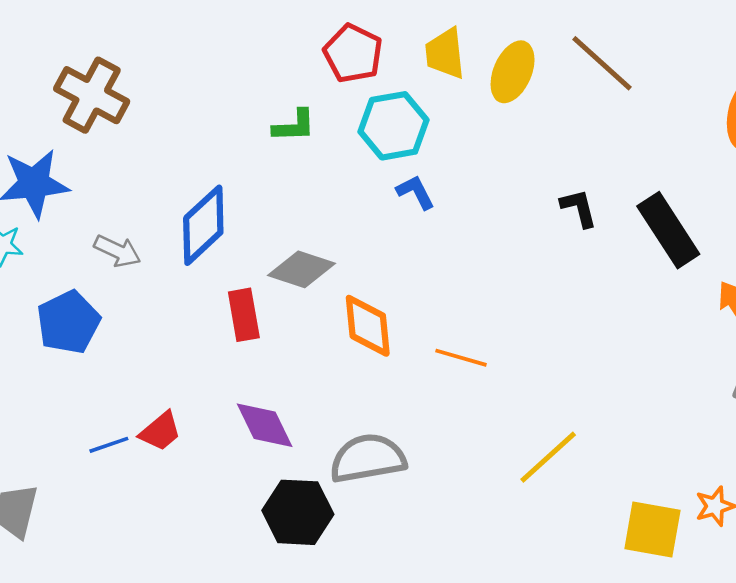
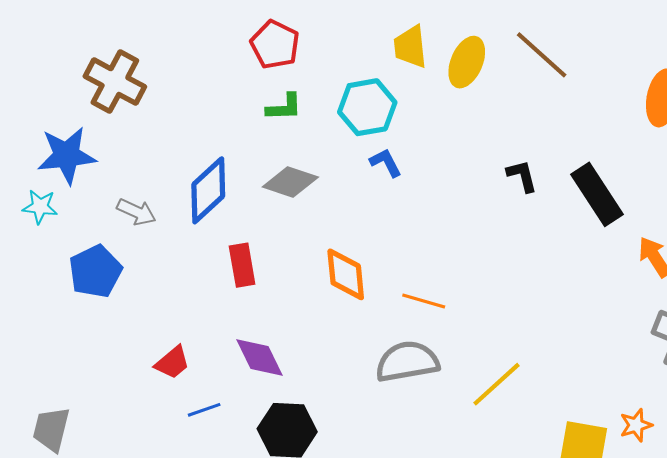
red pentagon: (353, 53) -> (275, 45), moved
gray diamond: (301, 269) -> (290, 182), moved
blue line: (109, 445) -> (204, 410), moved
gray semicircle: (368, 458) -> (407, 362), moved

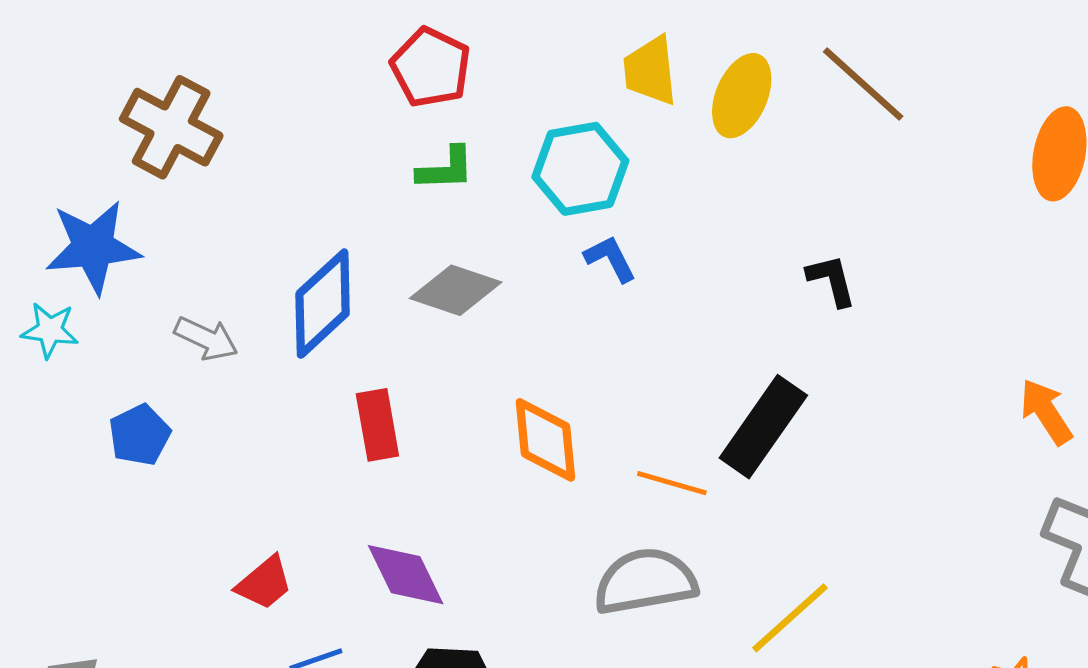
black rectangle: (597, 194) -> (763, 427), moved, turned 68
blue pentagon: (95, 271) -> (140, 435), size x0.7

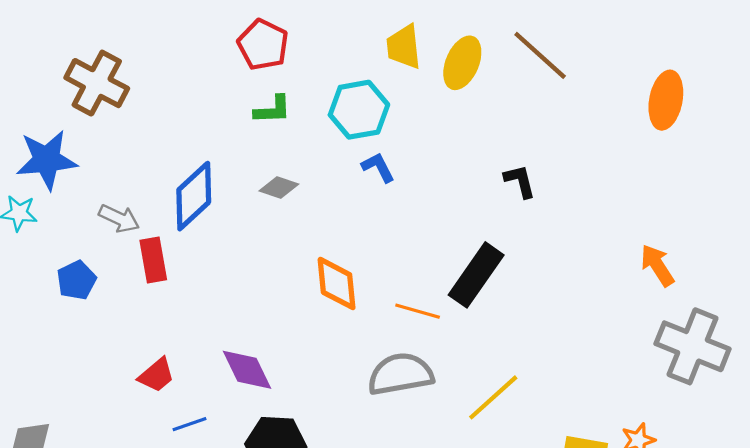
gray diamond: (456, 290) -> (279, 188), size x0.7
red rectangle: (377, 425) -> (153, 260), moved

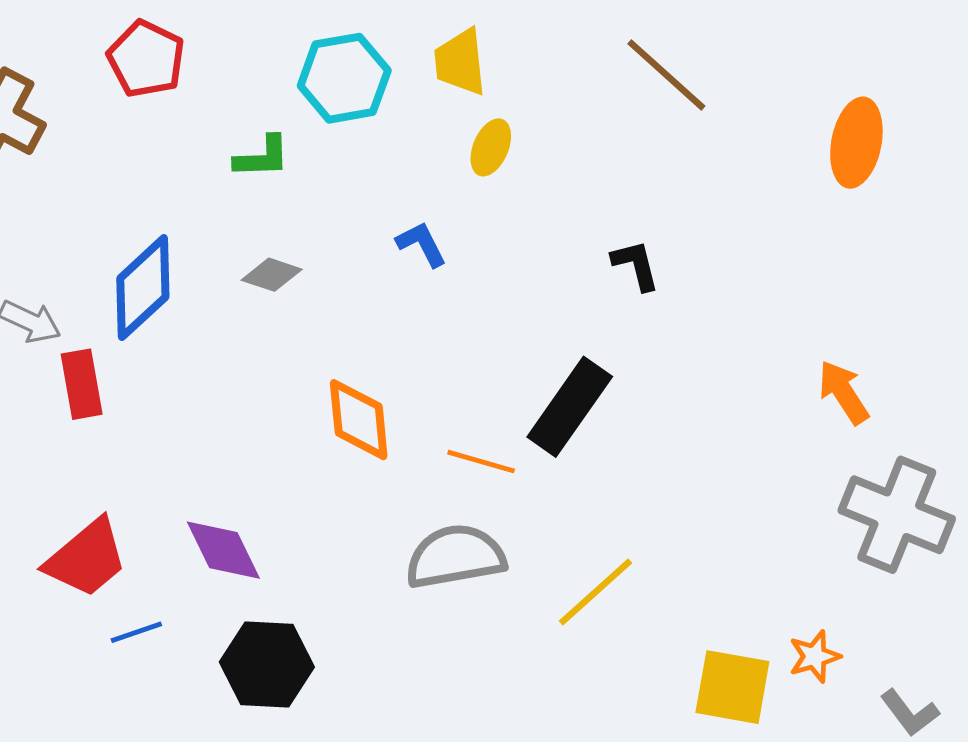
red pentagon: (263, 45) -> (146, 59), moved
yellow ellipse: (462, 63) -> (491, 147), moved, size x0.7
cyan hexagon: (359, 110) -> (344, 78), moved
red trapezoid: (156, 375) -> (86, 558), size x1.5

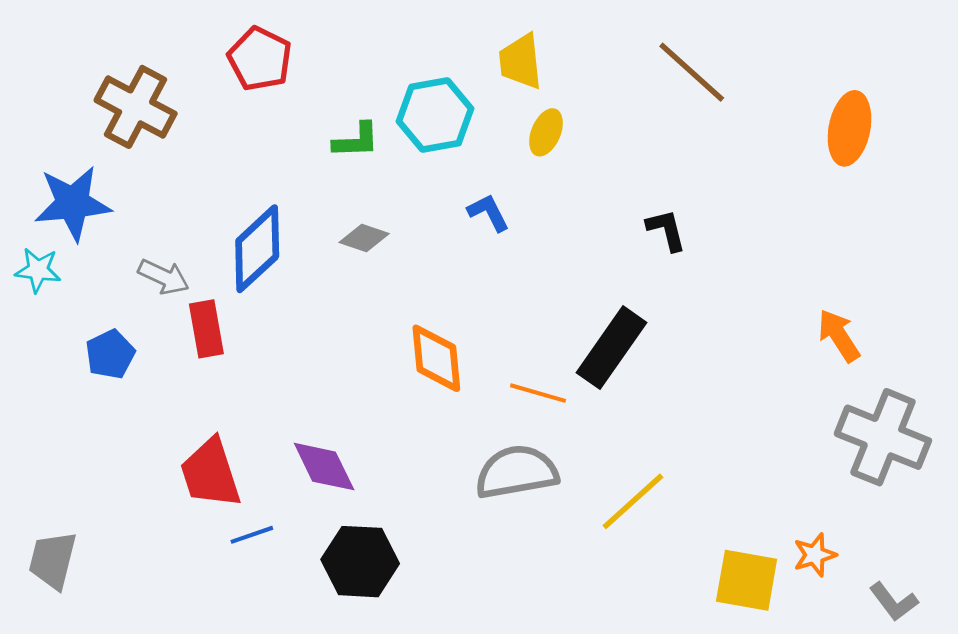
cyan hexagon: (344, 78) -> (435, 115), moved
red trapezoid: (86, 558) -> (210, 473), turned 112

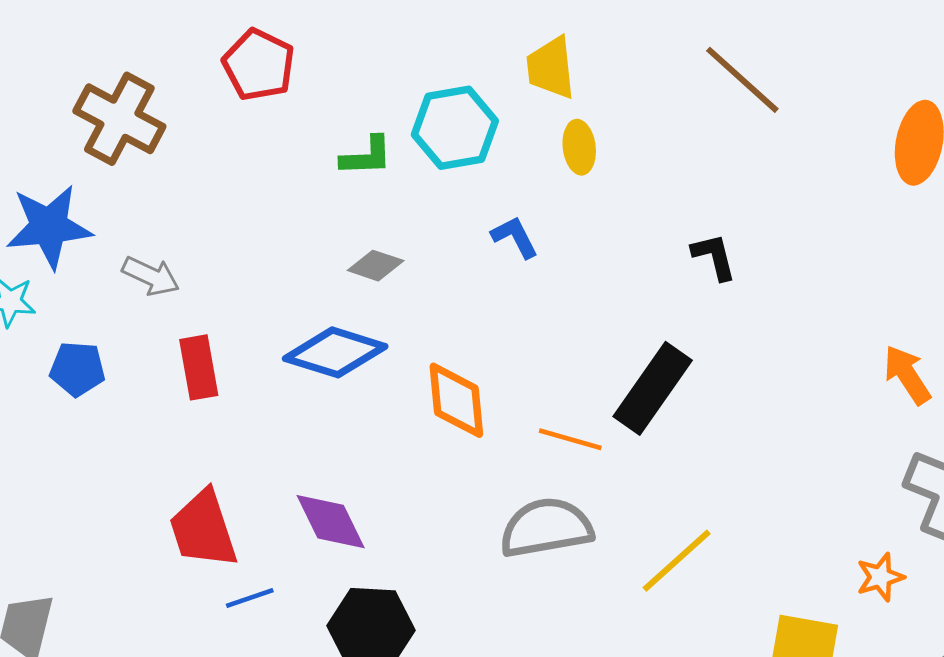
yellow ellipse: (546, 132) -> (579, 147), turned -30
blue diamond: (257, 249) -> (335, 352), moved, turned 60
gray arrow: (164, 277) -> (151, 276), moved
blue pentagon: (110, 354) -> (77, 369), moved, turned 30
orange star: (815, 555) -> (880, 577), moved

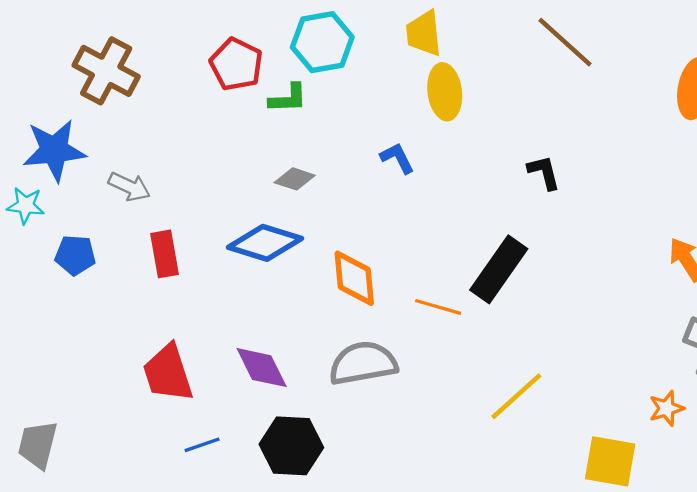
red pentagon: (259, 65) -> (236, 64), moved
cyan hexagon: (455, 128) -> (322, 42), moved
yellow ellipse: (579, 147) -> (445, 92), size x1.4
gray semicircle: (546, 528) -> (363, 363), moved
blue line: (250, 598) -> (202, 445), moved

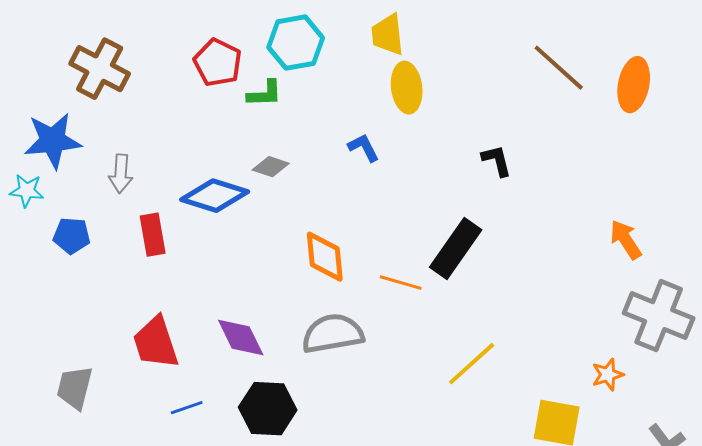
brown line: (565, 42) -> (559, 68), moved
gray arrow: (129, 187) -> (121, 174), turned 69
blue diamond: (265, 243) -> (215, 196), moved
gray trapezoid: (38, 445) -> (75, 388), moved

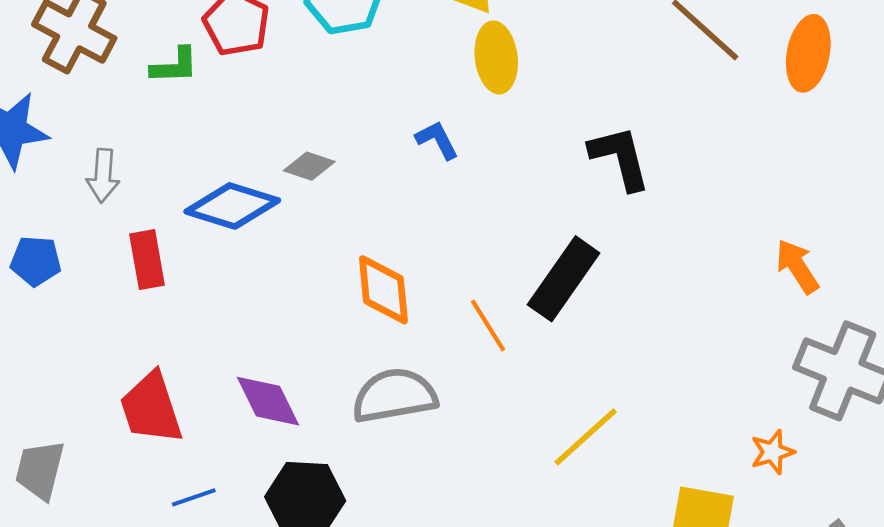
green L-shape: (265, 94) -> (175, 66), moved
black L-shape: (497, 161) -> (620, 158), size x1.5
orange line: (401, 283) -> (488, 326), turned 42

